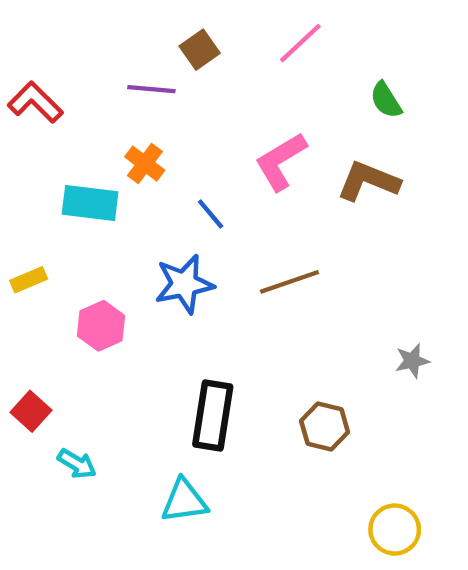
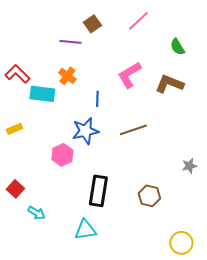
red L-shape: (35, 102) -> (17, 74), moved
blue line: (211, 214) -> (97, 99), turned 42
pink hexagon: (101, 326) -> (62, 155), moved

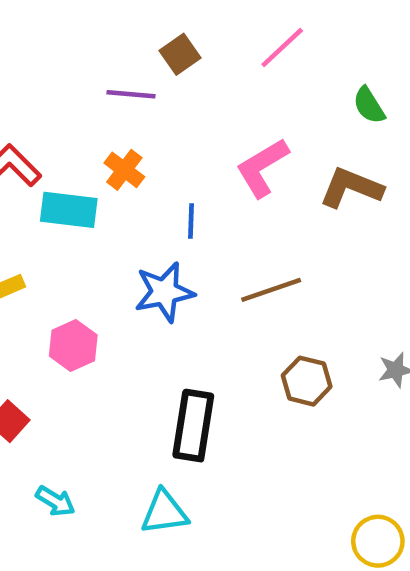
pink hexagon: (62, 155) -> (73, 345), moved
brown hexagon: (149, 196) -> (307, 381), moved
cyan arrow: (36, 213) -> (55, 501), moved

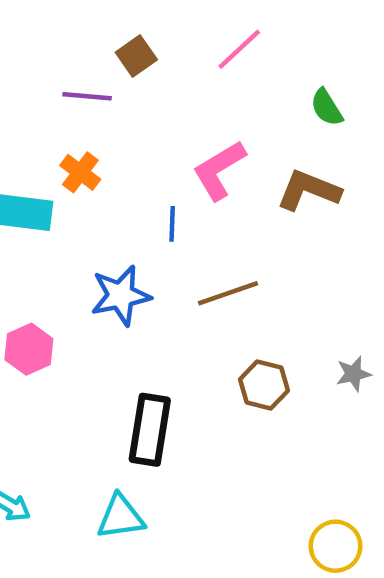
blue line: (191, 221) -> (172, 224), moved

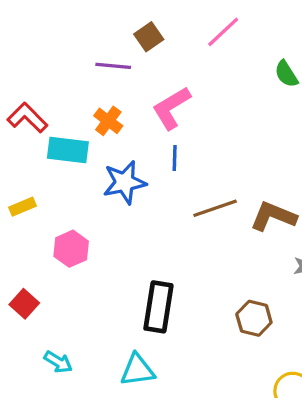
pink L-shape: (219, 170) -> (171, 108), moved
brown L-shape: (309, 190) -> (273, 216), moved
blue star: (121, 295) -> (124, 182), moved
brown hexagon: (264, 385) -> (254, 318), moved

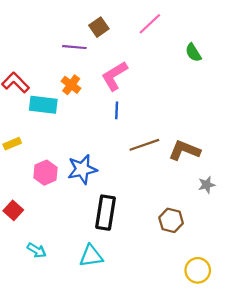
blue star: (124, 182) -> (82, 169), moved

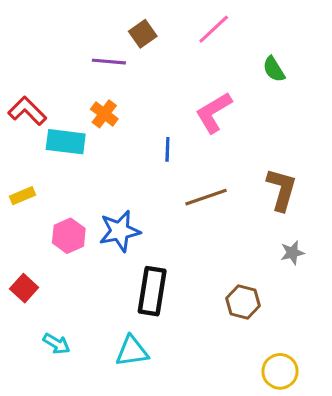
pink L-shape: (114, 76) -> (214, 112), moved
brown L-shape: (184, 150) -> (282, 189), moved, turned 84

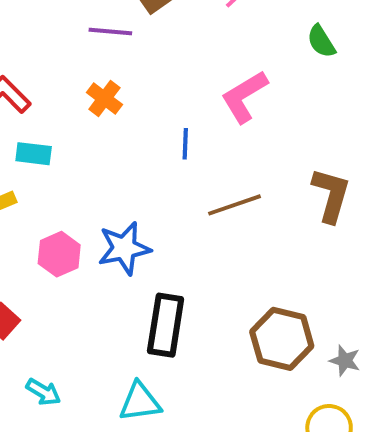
cyan rectangle: (66, 142) -> (34, 154), moved, size x0.7
gray star: (292, 253) -> (345, 361), moved, turned 30
brown hexagon: (243, 302) -> (282, 339), size x1.4

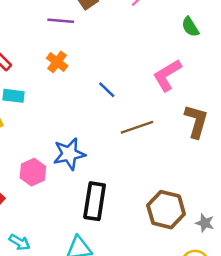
pink L-shape: (244, 97) -> (167, 75), moved
blue line: (185, 144) -> (107, 90), turned -48
pink hexagon: (59, 254) -> (33, 172), moved

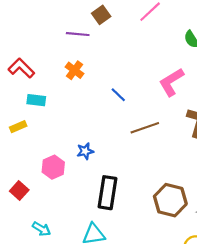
blue star: (69, 154) -> (85, 151), size x0.6

